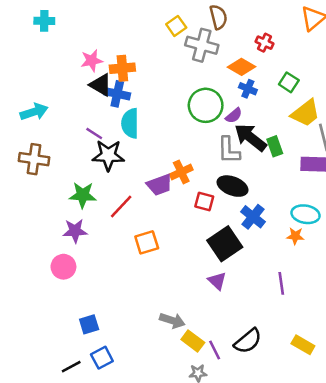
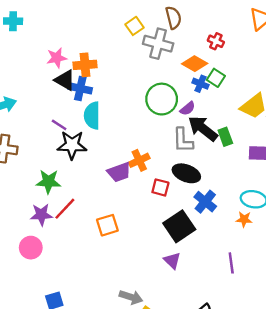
green square: (289, 82) -> (216, 78), moved
red line: (121, 207) -> (65, 209), moved

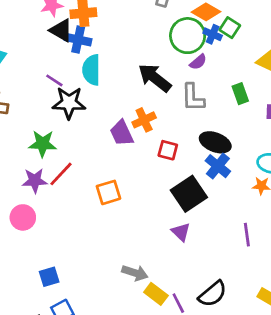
green circle: (162, 99) -> (188, 36), moved
black arrow: (203, 129) -> (155, 78), moved
purple trapezoid: (119, 172) -> (122, 133), turned 85
black ellipse: (186, 173) -> (215, 142), moved

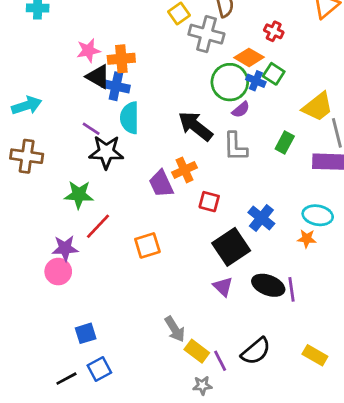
green rectangle: (240, 94) -> (285, 143), turned 48
black ellipse: (215, 142) -> (268, 285), moved
purple star: (35, 181) -> (65, 248), moved
gray arrow: (135, 273) -> (175, 329), turned 40

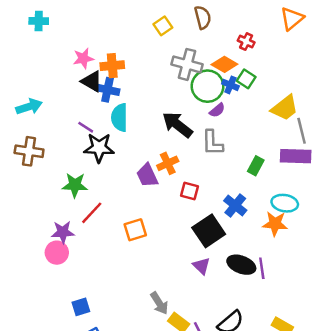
gray cross: (206, 34) -> (187, 64), moved
green rectangle: (285, 143) -> (256, 166), moved
orange star: (307, 239) -> (275, 224), size x1.5

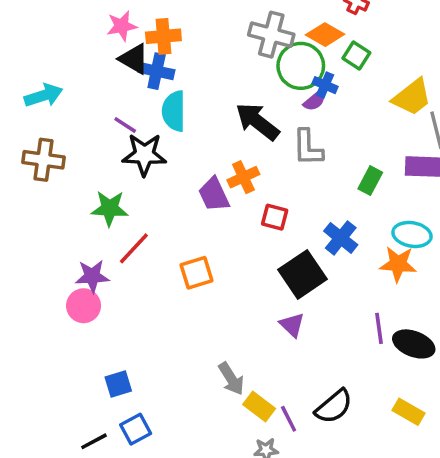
blue cross: (230, 85) -> (325, 85), moved
black ellipse: (241, 265) -> (414, 344), moved

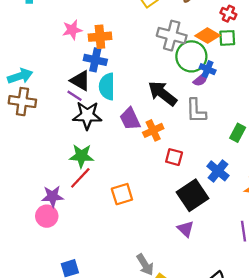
green square: (356, 55) -> (227, 38), moved, turned -36
black triangle: (134, 59) -> (80, 81), moved
brown cross: (44, 160) -> (22, 102), moved
purple trapezoid: (214, 195) -> (130, 119), moved
green star: (110, 208) -> (81, 156), moved

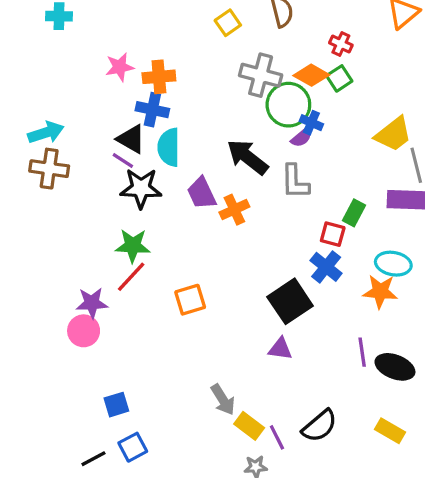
green square: (227, 38) -> (339, 78), turned -30
red square: (174, 157) -> (333, 234), moved
purple triangle: (186, 229) -> (280, 349), turned -36

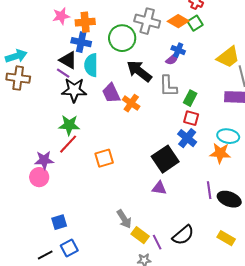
green circle: (288, 105) -> (122, 38), moved
orange cross: (234, 210) -> (131, 103), turned -30
green rectangle: (354, 213) -> (190, 98), moved

